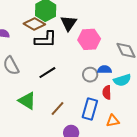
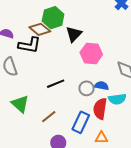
black L-shape: (46, 40) -> (29, 45), moved
black line: (47, 73) -> (56, 84), moved
red semicircle: (107, 92) -> (100, 109), size x1.5

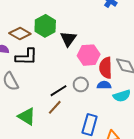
brown diamond: (40, 29) -> (20, 34), moved
gray circle: (86, 88) -> (81, 84), moved
red semicircle: (100, 109) -> (106, 68), moved
brown line: (49, 117) -> (55, 107), moved

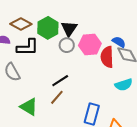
green hexagon: (45, 26) -> (48, 28), moved
gray circle: (81, 84) -> (67, 45), moved
blue semicircle: (104, 85) -> (119, 42), moved, turned 32

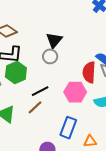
green hexagon: (48, 28) -> (16, 72), moved
pink hexagon: (90, 45) -> (75, 92), moved

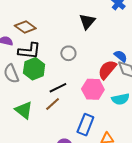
black triangle: (54, 40) -> (87, 21), moved
red semicircle: (89, 72) -> (107, 70), turned 35

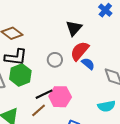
blue semicircle: (121, 56) -> (88, 64), moved
red semicircle: (107, 70) -> (80, 51), moved
pink hexagon: (93, 89) -> (60, 97), moved

